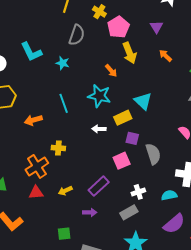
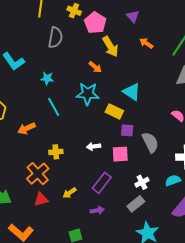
cyan star: (63, 63) -> (47, 78), moved
yellow rectangle: (123, 118) -> (114, 111), turned 60
white arrow: (99, 129) -> (93, 146), moved
pink square: (122, 161) -> (120, 154), turned 30

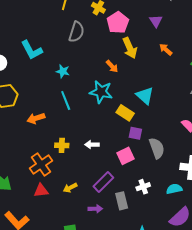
white arrow: (93, 146) -> (92, 145), moved
pink square: (120, 154) -> (125, 156), turned -30
gray rectangle: (136, 204) -> (122, 201), moved, turned -72

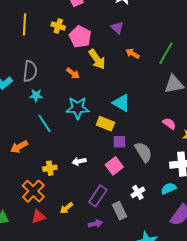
gray semicircle: (76, 32) -> (30, 71), moved
orange arrow: (112, 66) -> (73, 73), moved

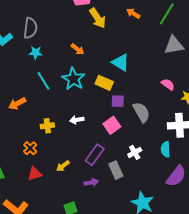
orange arrow: (73, 73) -> (78, 49), moved
cyan star: (78, 108) -> (73, 79), moved, turned 30
cyan semicircle: (169, 188) -> (166, 149), turned -70
orange cross: (33, 191) -> (30, 148), size x0.6

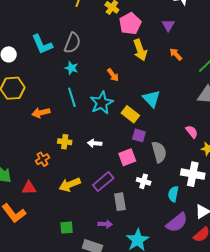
white cross: (135, 152) -> (144, 181), moved, turned 32
yellow arrow: (63, 166) -> (70, 185), size x1.5
red triangle: (35, 174) -> (29, 188), moved
purple arrow: (91, 182) -> (105, 224), moved

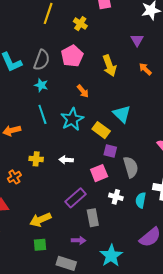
pink pentagon: (130, 24) -> (72, 56), moved
yellow arrow: (70, 185) -> (40, 220), moved
cyan semicircle: (173, 194) -> (141, 200), moved

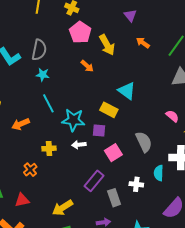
pink pentagon: (72, 56) -> (80, 32), moved
orange arrow: (83, 91) -> (87, 66), moved
cyan star: (72, 119) -> (73, 120), moved, turned -30
purple square: (110, 151) -> (99, 130), moved
white cross: (116, 197) -> (136, 184), moved

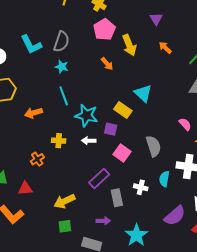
pink square: (113, 153) -> (122, 153), turned -30

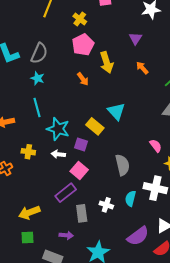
pink square: (122, 153) -> (79, 171), moved

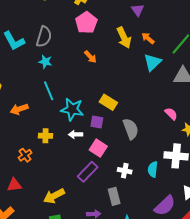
yellow arrow: (107, 62) -> (124, 38), moved
cyan triangle: (116, 111) -> (152, 62), moved, turned 36
gray semicircle: (122, 165) -> (131, 129), moved
white cross: (106, 205) -> (125, 171), moved
gray rectangle: (82, 213) -> (114, 196), moved

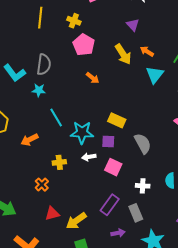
cyan star: (45, 62) -> (39, 90), moved
purple rectangle: (88, 172) -> (110, 205), moved
red triangle: (14, 185) -> (52, 214), moved

